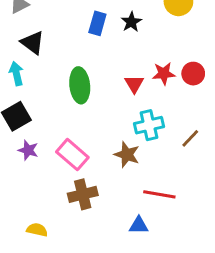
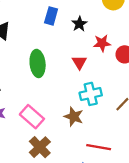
black star: (131, 22) -> (79, 24), moved
red star: (164, 74) -> (102, 43), moved
brown cross: (83, 194) -> (40, 147), turned -30

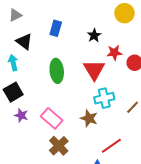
blue rectangle: (51, 16) -> (56, 28), moved
red triangle: (79, 62) -> (94, 70), size x1.6
red line: (99, 147) -> (111, 146), turned -45

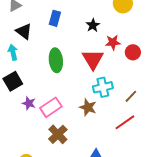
purple star: (21, 115) -> (29, 103), moved
pink rectangle: (52, 118) -> (51, 107), turned -75
red line: (111, 146) -> (125, 122), moved

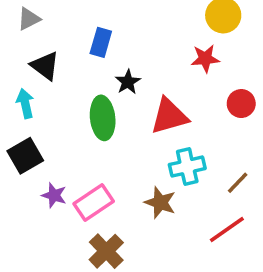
black star: (93, 25) -> (128, 82), moved
red star: (113, 42) -> (205, 59), moved
red triangle: (93, 59) -> (169, 116), turned 45

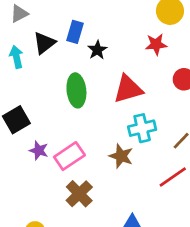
black triangle: (45, 66) -> (44, 43), moved, turned 45
black star: (128, 82) -> (97, 50), moved
cyan arrow: (25, 104) -> (16, 57), moved

